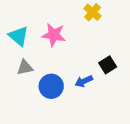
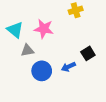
yellow cross: (93, 12) -> (76, 10), turned 32
gray triangle: (25, 67) -> (27, 50), moved

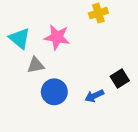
black square: (88, 53) -> (120, 78), moved
blue arrow: (68, 67) -> (94, 96), moved

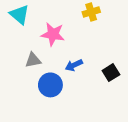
cyan triangle: (20, 38) -> (20, 14), moved
blue arrow: (94, 96) -> (74, 65), moved

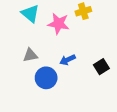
cyan triangle: (20, 14) -> (30, 13), moved
pink star: (53, 34) -> (58, 24), moved

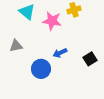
gray triangle: (30, 55) -> (16, 46), moved

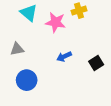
blue circle: (41, 69) -> (27, 80), moved

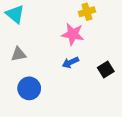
cyan triangle: (29, 13) -> (15, 14), moved
pink star: (56, 22) -> (73, 34), moved

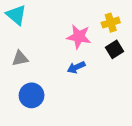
yellow cross: (87, 12) -> (111, 23), moved
black square: (106, 70) -> (115, 49), moved

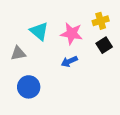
cyan triangle: (16, 15) -> (39, 31), moved

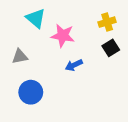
cyan triangle: (39, 31) -> (36, 18), moved
pink star: (72, 34) -> (63, 36), moved

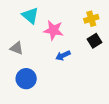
gray triangle: (20, 57) -> (17, 48), turned 32

